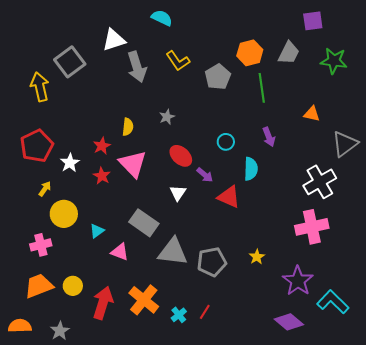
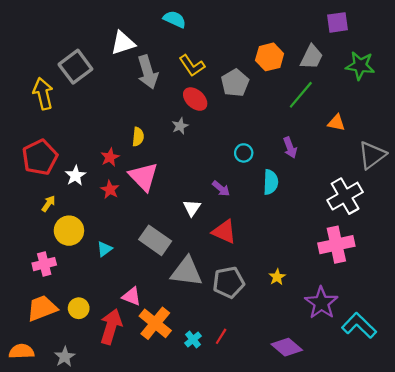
green line: (262, 88) -> (301, 95), moved, turned 48
red ellipse: (181, 156) -> (195, 99), moved
red triangle: (229, 197) -> (224, 232), moved
pink triangle: (120, 252) -> (132, 296), moved
purple diamond: (289, 322) -> (287, 347), moved

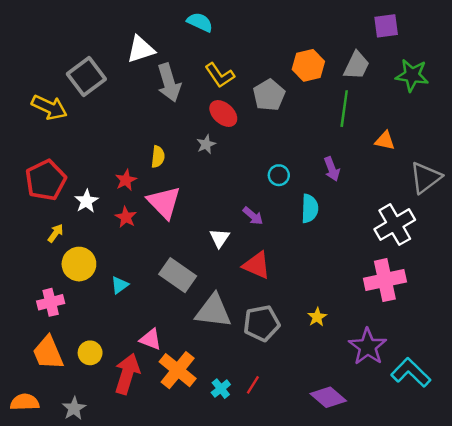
yellow arrow: (43, 94) -> (49, 107), turned 128
green line: (301, 95) -> (344, 109), turned -32
orange trapezoid: (42, 308) -> (48, 353), turned -92

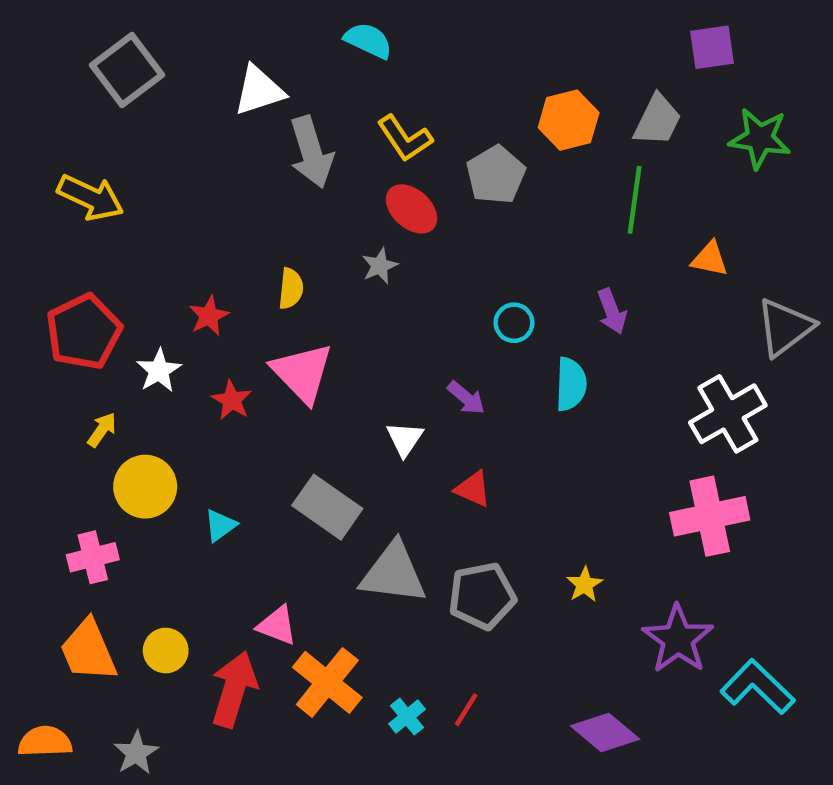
gray square: (86, 76) -> (127, 70), moved
red star: (126, 180) -> (209, 316), moved
red triangle: (257, 265) -> (473, 489), size x0.7

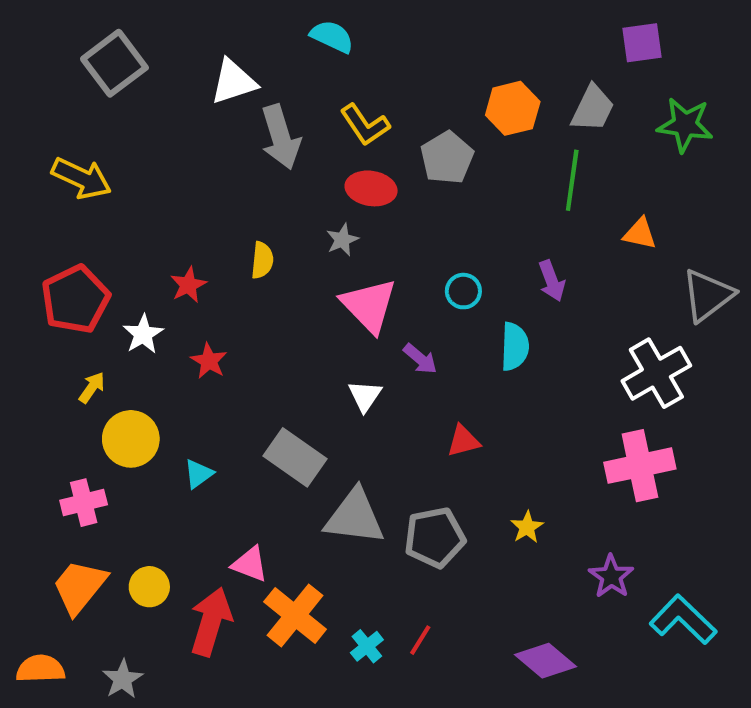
red ellipse: (412, 209) -> (371, 188), turned -33
pink triangle: (302, 373) -> (369, 305), moved
red triangle: (473, 489) -> (463, 441), moved, turned -39
purple star: (678, 639) -> (611, 576), size x0.7
orange trapezoid: (88, 651) -> (79, 587), turned 62

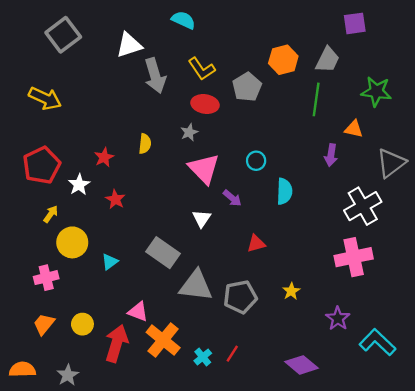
green star: (685, 125) -> (376, 92), moved
purple arrow: (552, 281) -> (331, 155), moved, turned 30
orange trapezoid: (79, 587) -> (44, 324), size x0.7

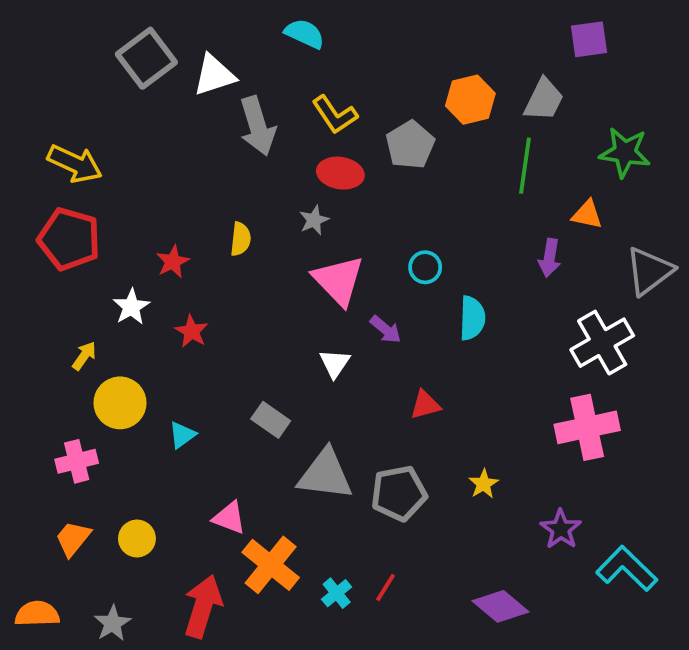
gray square: (63, 35) -> (146, 58), moved
red pentagon: (42, 165) -> (69, 239), moved, turned -30
gray rectangle: (163, 253) -> (271, 420), size x0.7
red arrow: (117, 343) -> (203, 606), moved

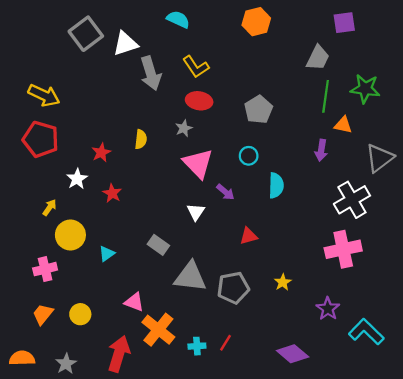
orange hexagon: (470, 100) -> (256, 22), moved
gray pentagon: (410, 145) -> (258, 110), moved
green line: (525, 166) -> (326, 96), moved
cyan cross: (337, 593) -> (197, 346), turned 35

